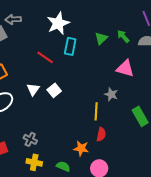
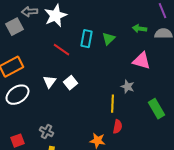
white star: (58, 23) -> (56, 16), moved
green arrow: (123, 36) -> (140, 29), turned -40
green triangle: (101, 38) -> (108, 39), moved

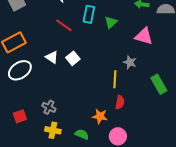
green triangle: (108, 39) -> (111, 22), moved
white triangle: (50, 82) -> (52, 57), turned -32

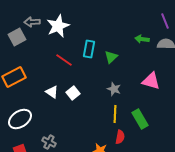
pink triangle: (144, 36) -> (151, 81), moved
gray star: (130, 62) -> (114, 89), moved
white ellipse: (20, 70) -> (20, 119), moved
green rectangle: (159, 84) -> (140, 119), moved

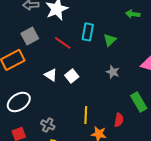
gray square: (17, 37) -> (30, 36), moved
green arrow: (142, 39) -> (133, 14), moved
yellow line: (115, 114) -> (86, 115), moved

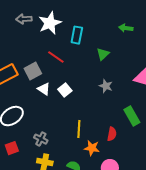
cyan rectangle: (88, 32) -> (77, 35), moved
gray square: (30, 36) -> (33, 71), moved

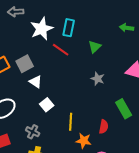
white star: (50, 23) -> (42, 29), moved
green arrow: (126, 28) -> (127, 28), moved
red line: (56, 57) -> (61, 50), moved
white square: (65, 90) -> (47, 105), moved

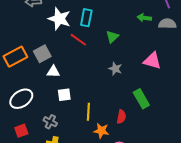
white star: (42, 29) -> (59, 19), turned -30
white triangle: (36, 82) -> (53, 72), turned -32
white square: (47, 105) -> (64, 95), turned 32

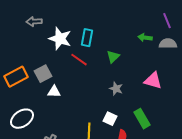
white square: (64, 95) -> (110, 119), moved, turned 32

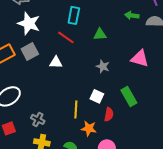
white star: (60, 39) -> (29, 23), moved
green triangle: (113, 57) -> (100, 34), turned 40
white triangle: (54, 92) -> (56, 62), moved

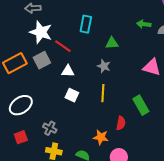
red line: (66, 37) -> (63, 46), moved
gray star: (103, 66) -> (104, 66), moved
white square: (97, 96) -> (72, 95), moved
yellow line: (76, 109) -> (103, 93), moved

